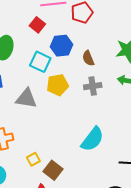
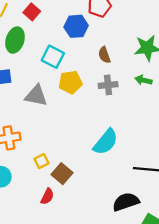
red square: (37, 25) -> (32, 12), moved
blue hexagon: (62, 46) -> (76, 26), moved

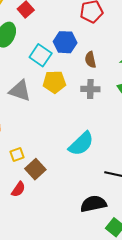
blue hexagon: (76, 26) -> (65, 42), moved

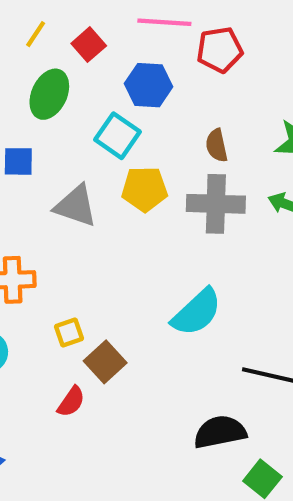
blue hexagon: (65, 42) -> (149, 85), moved
gray cross: (90, 89) -> (216, 204), size x1.5

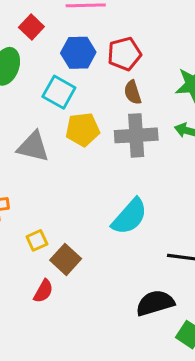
red pentagon: (220, 50) -> (124, 54), moved

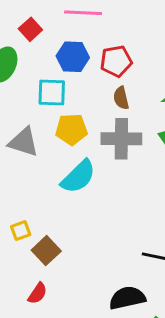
cyan square: (59, 92) -> (52, 93), turned -32
cyan semicircle: (130, 217) -> (78, 177), moved
red semicircle: (43, 291) -> (38, 293), moved

